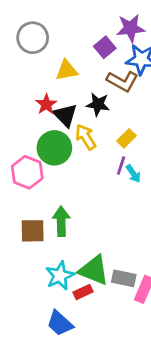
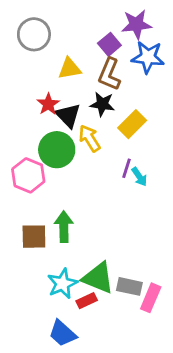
brown L-shape: (122, 81) -> (109, 74), moved, turned 84
yellow rectangle: (126, 138) -> (132, 124), moved, size x1.4

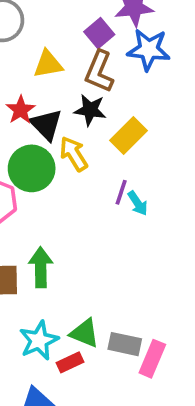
green triangle: (98, 278) -> (85, 333), size x0.7

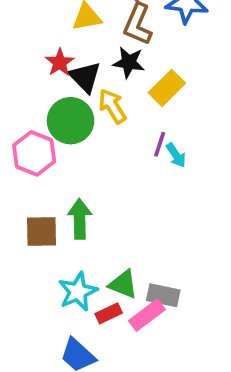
pink rectangle: (152, 359) -> (147, 315), moved, turned 30

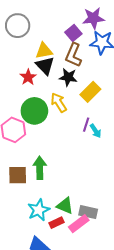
black triangle: (85, 77) -> (45, 66), moved

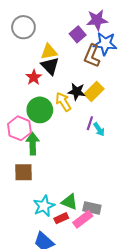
brown L-shape: (73, 55) -> (92, 56), moved
black star: (68, 77) -> (77, 92), moved
green arrow: (40, 168) -> (33, 144), moved

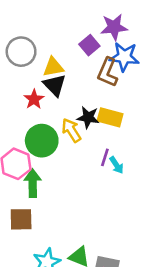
gray circle: (23, 27) -> (21, 52), moved
yellow rectangle: (94, 92) -> (110, 117), turned 60

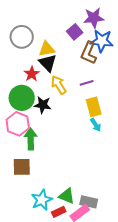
black star: (88, 117) -> (43, 105), moved
yellow rectangle: (110, 117) -> (94, 107), moved, turned 60
yellow arrow: (71, 130) -> (59, 85), moved
green circle: (42, 141) -> (22, 98), moved
purple line: (105, 157) -> (87, 83), moved, turned 56

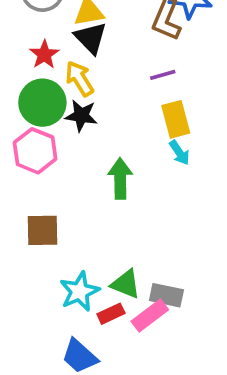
red star: (32, 74) -> (44, 55), moved
yellow arrow: (59, 85) -> (79, 79), moved
green arrow: (31, 139) -> (120, 179), moved

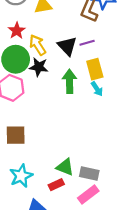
black triangle: (91, 38) -> (67, 46), moved
green arrow: (120, 179) -> (69, 81), moved
cyan star: (79, 291) -> (21, 176), moved
pink rectangle: (150, 316) -> (88, 194), moved

